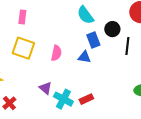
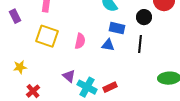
black circle: (112, 29) -> (144, 17), moved
blue rectangle: (93, 40) -> (117, 28), turned -56
black line: (127, 46) -> (140, 44), moved

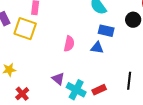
yellow square: (47, 36) -> (25, 29), moved
black line: (140, 44) -> (129, 81), moved

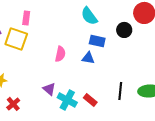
red rectangle: (99, 90) -> (90, 100), turned 64

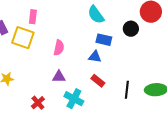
pink semicircle: (60, 54) -> (59, 48), moved
purple triangle: (49, 89) -> (59, 77), moved, turned -40
red rectangle: (90, 100) -> (98, 81), moved
red cross: (13, 104) -> (38, 103), moved

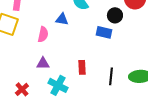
blue rectangle: (104, 40) -> (104, 32), moved
blue triangle: (95, 57) -> (62, 19), moved
red rectangle: (98, 81) -> (82, 67), turned 48

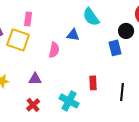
blue rectangle: (104, 32) -> (115, 48), turned 63
purple triangle: (43, 63) -> (35, 79), moved

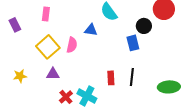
yellow square: (18, 40) -> (48, 47), moved, turned 30
black line: (122, 92) -> (132, 77), moved
red cross: (33, 105) -> (66, 97), moved

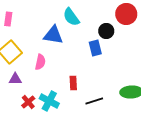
blue triangle: (91, 30) -> (53, 35), size x1.5
pink semicircle: (72, 45) -> (40, 62), moved
black line: (132, 77) -> (94, 101), moved, turned 66

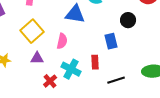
black circle: (106, 31) -> (128, 20), moved
blue rectangle: (95, 48) -> (111, 41), moved
cyan cross: (49, 101) -> (71, 69), moved

